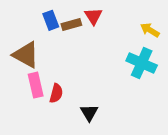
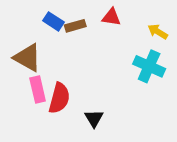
red triangle: (93, 16) -> (111, 17), moved, turned -48
blue rectangle: (51, 20) -> (54, 21), turned -36
red semicircle: (56, 93) -> (59, 98), size x1.5

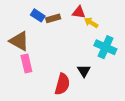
yellow arrow: (158, 32) -> (91, 23), moved
red semicircle: (59, 98) -> (62, 84), moved
black triangle: (94, 118) -> (84, 71), moved

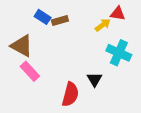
red triangle: (79, 12) -> (118, 13), moved
yellow arrow: (91, 23) -> (103, 25), turned 112
pink rectangle: (26, 64) -> (30, 71), turned -30

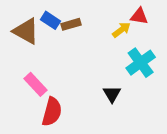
brown triangle: (22, 46) -> (26, 31), moved
cyan cross: (119, 53) -> (141, 63), turned 30
red semicircle: (70, 94) -> (52, 112), moved

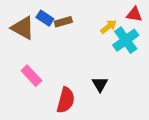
red triangle: (139, 16) -> (134, 14), moved
cyan cross: (141, 63) -> (126, 40), moved
red semicircle: (52, 112) -> (66, 100), moved

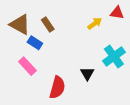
blue rectangle: (45, 18) -> (35, 43), moved
brown rectangle: (63, 22) -> (48, 25), moved, turned 72
cyan cross: (126, 40) -> (114, 57), moved

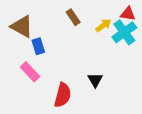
brown rectangle: (48, 25) -> (73, 17), moved
blue rectangle: (35, 43) -> (38, 46), turned 40
cyan cross: (114, 57) -> (124, 32), moved

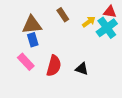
brown triangle: (22, 26) -> (32, 25), moved, turned -35
black triangle: (95, 80) -> (82, 69), turned -40
red semicircle: (63, 95) -> (54, 66), moved

